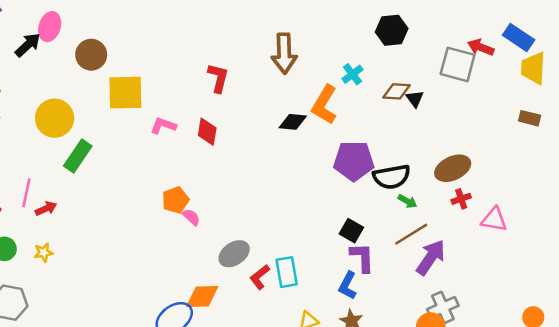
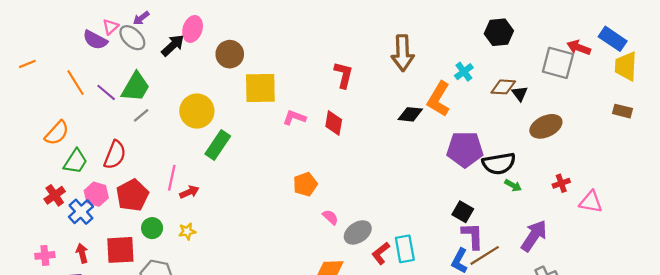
brown ellipse: (453, 168) -> (546, 126), moved
pink semicircle: (191, 217) -> (330, 217), moved
brown line: (411, 234) -> (485, 255), moved

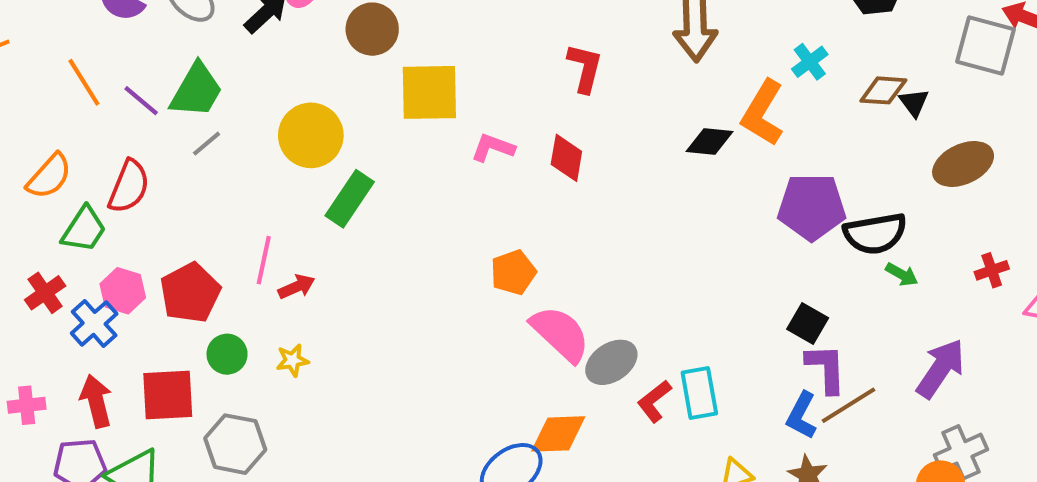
red semicircle: (115, 155) -> (129, 186), moved
pink semicircle: (330, 217) -> (560, 334), size x2.0
red arrow: (82, 253) -> (96, 401), size x1.4

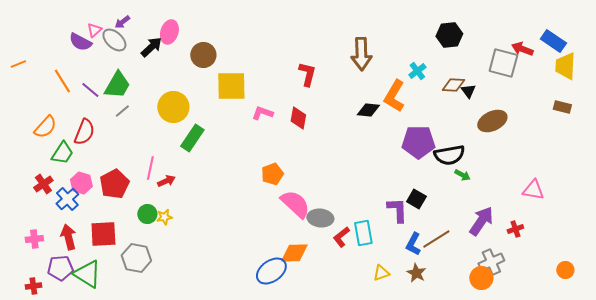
red cross: (992, 270) -> (515, 229), moved
green circle: (227, 354) -> (147, 214), moved
gray ellipse: (611, 362) -> (320, 218), turned 40
purple L-shape: (826, 368) -> (397, 210), moved

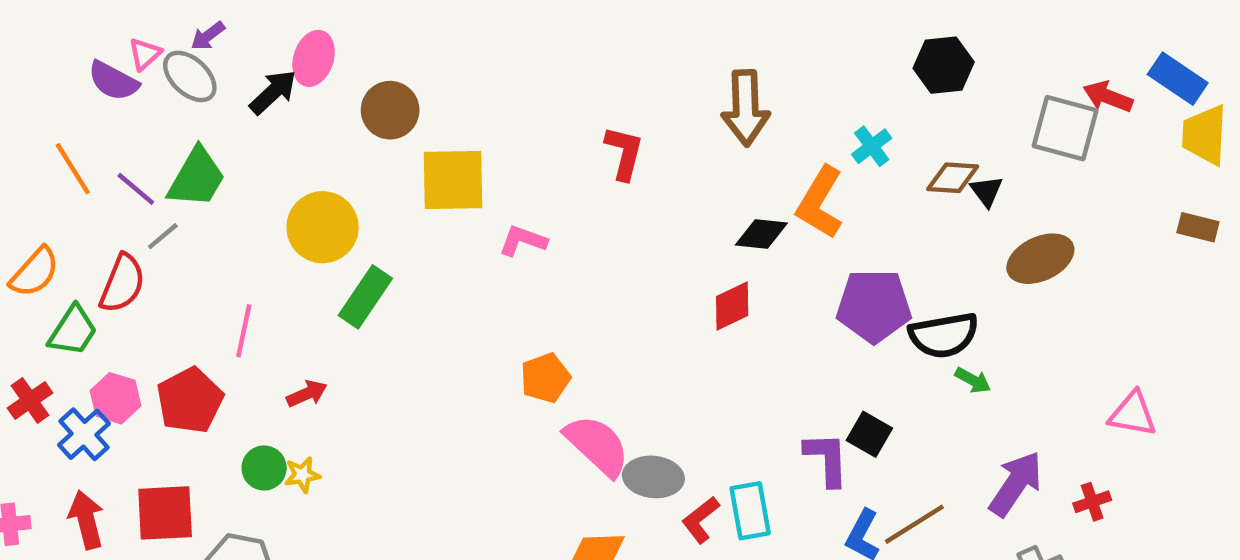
gray line: (122, 111) -> (163, 236), moved
red diamond: (298, 118) -> (732, 306), moved, turned 55
pink line: (150, 168) -> (244, 331), moved

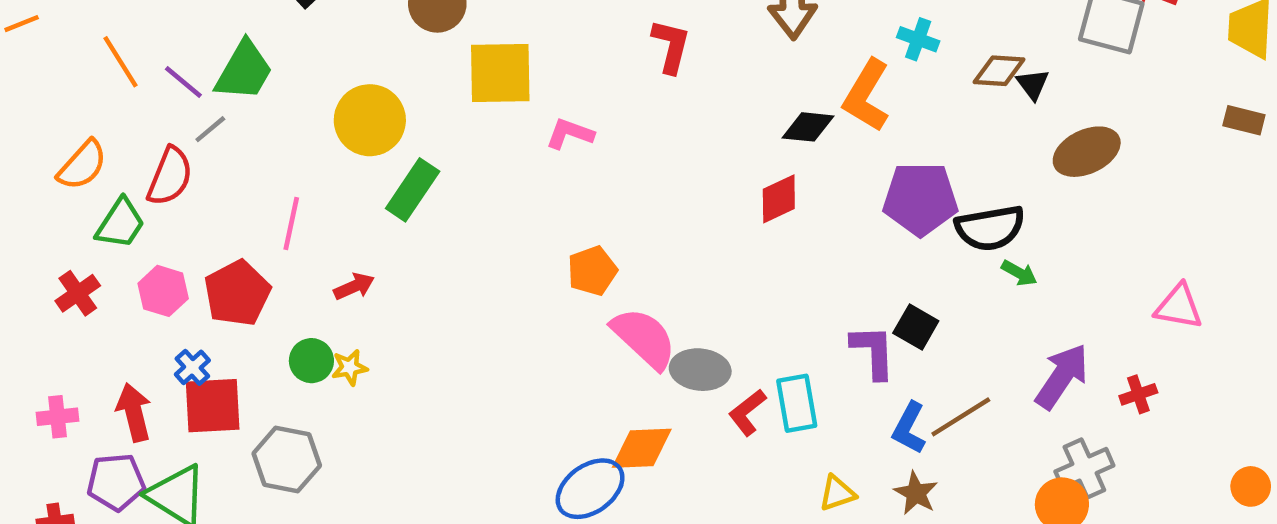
cyan cross: (872, 146) -> (918, 39), turned -33
blue cross: (84, 434) -> (192, 367), moved, size x0.7

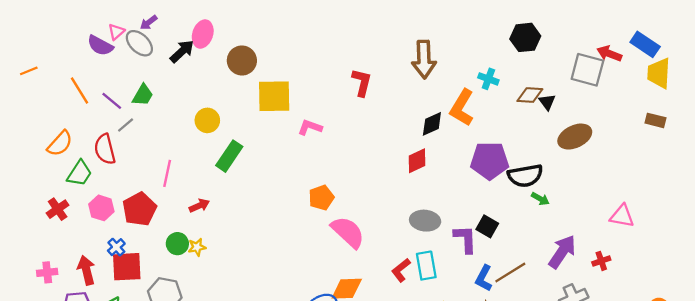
green trapezoid: (244, 71) -> (143, 95), size x0.7
yellow circle: (370, 120) -> (207, 120), size x0.7
black diamond: (808, 127) -> (432, 124), turned -30
red semicircle: (170, 176) -> (105, 149), turned 144
gray ellipse: (700, 370) -> (425, 221), moved

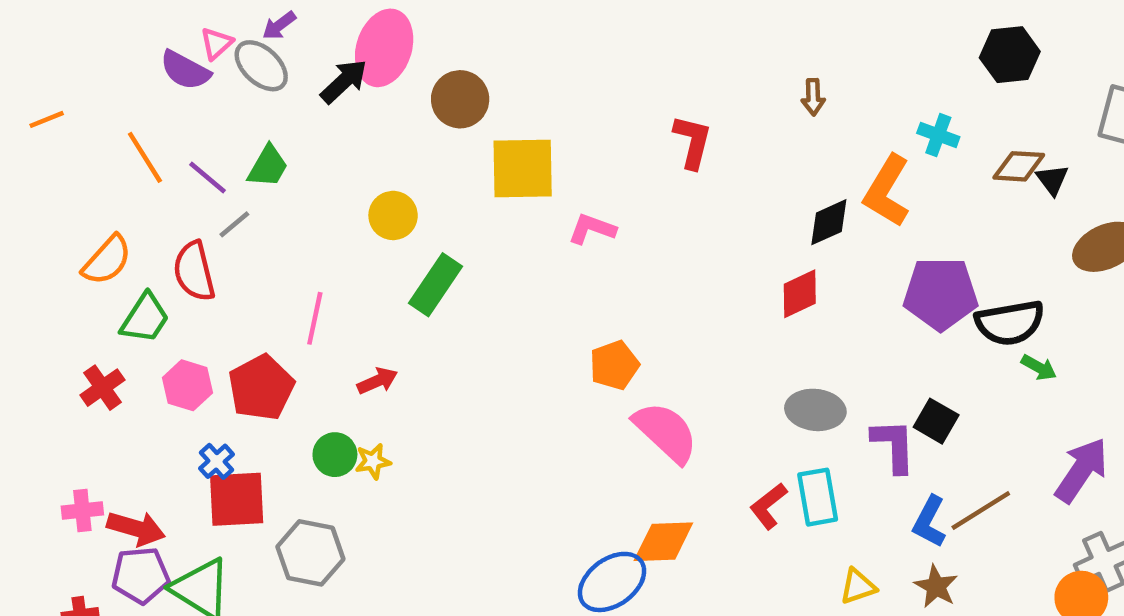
pink ellipse: (203, 34) -> (384, 48), size x1.4
brown arrow: (424, 59) -> (813, 97), size x0.5
red arrow: (86, 270) -> (136, 528), moved, turned 120

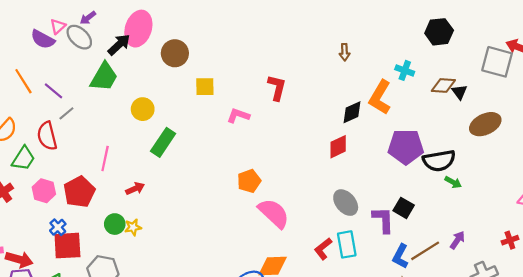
red L-shape: (692, 142) -> (277, 88), moved
green trapezoid: (268, 166) -> (104, 77), moved, size x1.4
yellow square: (523, 169) -> (205, 87), size x0.6
gray ellipse: (815, 410) -> (346, 203), turned 44
purple arrow: (1081, 470) -> (457, 240), moved, size x0.6

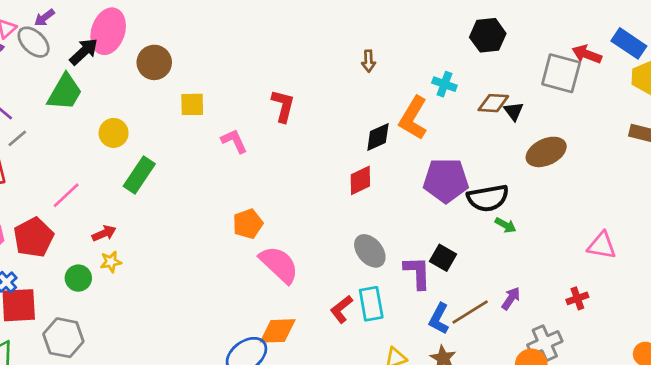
pink L-shape: (238, 116) -> (234, 141), turned 45
pink line: (105, 159) -> (66, 195), turned 35
yellow star: (133, 227) -> (111, 262), moved

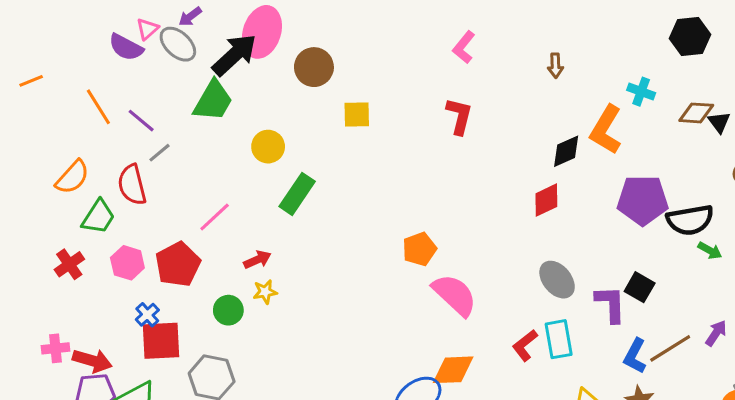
black arrow: (84, 52) -> (234, 55), size x1.4
pink L-shape: (234, 141) -> (464, 47), moved, turned -116

